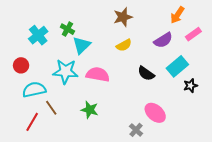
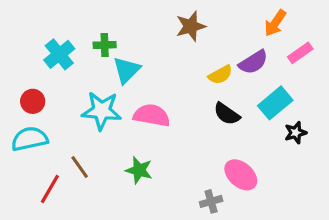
green cross: (67, 29) -> (105, 45), turned -32
yellow semicircle: (124, 45) -> (220, 75), moved
cyan semicircle: (34, 90) -> (30, 139), moved
gray cross: (136, 130) -> (211, 201), turned 32

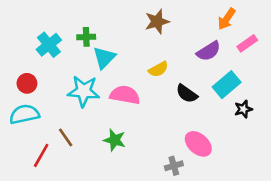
yellow semicircle: (220, 75) -> (158, 69), moved

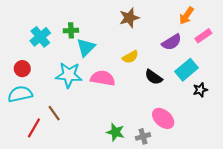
green star: (115, 140) -> (115, 132), moved

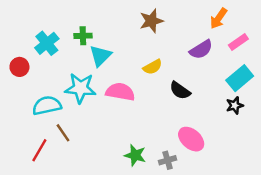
red circle: (22, 69) -> (19, 67), moved
cyan rectangle: (186, 70) -> (240, 78), moved
cyan semicircle: (20, 94) -> (47, 105), moved

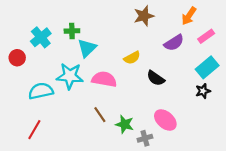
brown star: (151, 21) -> (144, 16), moved
brown line: (63, 133) -> (100, 115), moved
green star: (135, 155) -> (125, 124), moved

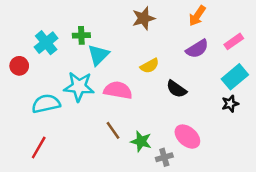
brown star: (144, 16) -> (144, 18), moved
orange arrow: (189, 16) -> (197, 16), moved

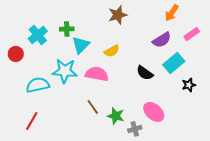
orange arrow: (197, 16) -> (172, 13), moved
yellow semicircle: (150, 66) -> (112, 51), moved
cyan rectangle: (235, 77) -> (174, 63), moved

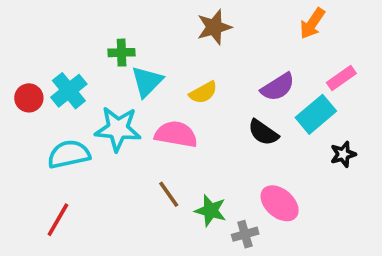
pink rectangle: (192, 34) -> (341, 78), moved
cyan cross: (38, 35) -> (69, 91), moved
purple semicircle: (162, 40) -> (278, 87), moved

